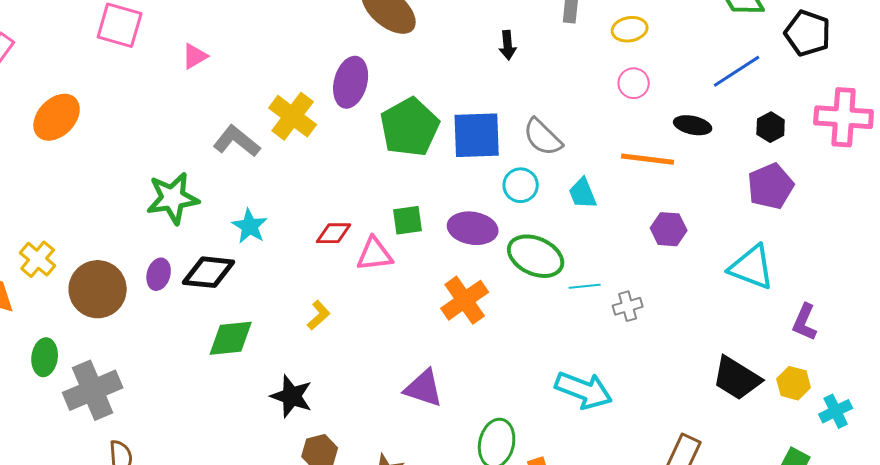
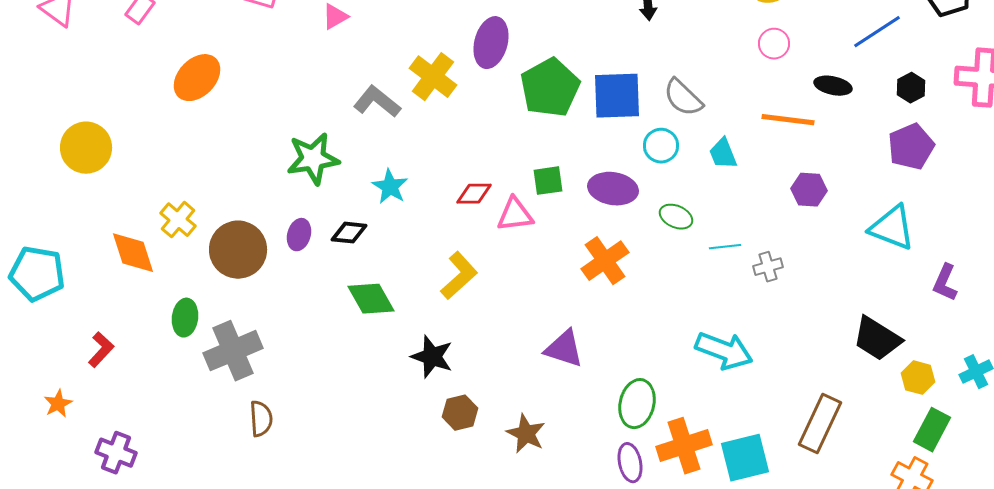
green ellipse: (536, 256) -> (676, 217), size x0.6
black diamond: (209, 272) -> (349, 233), size x0.7
yellow L-shape: (319, 315) -> (459, 276), size x1.6
green diamond: (231, 338) -> (371, 299), turned 66
yellow hexagon: (794, 383) -> (918, 378), moved

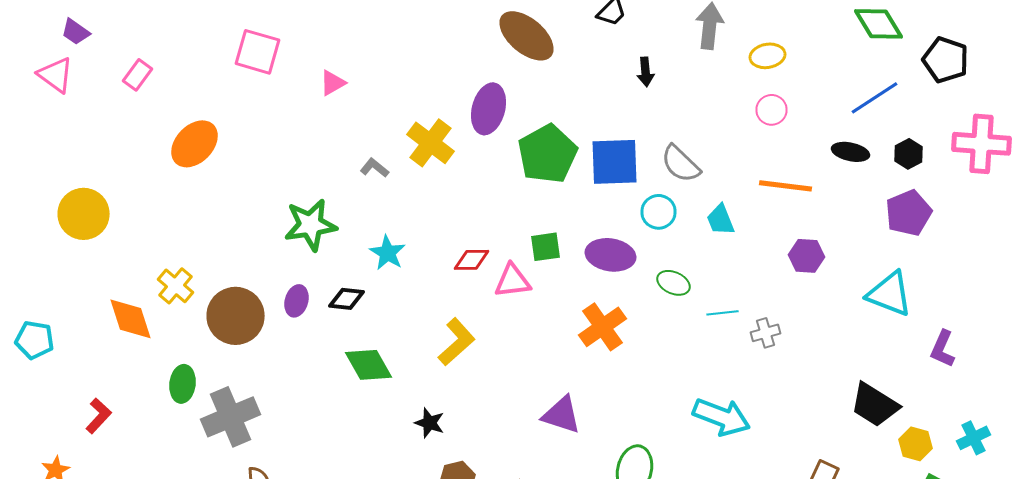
black ellipse: (833, 86) -> (850, 152), moved
gray L-shape: (377, 102) -> (374, 168), size x0.6
cyan pentagon: (37, 274) -> (34, 340), size x0.7
black star: (432, 357) -> (430, 423), size x0.7

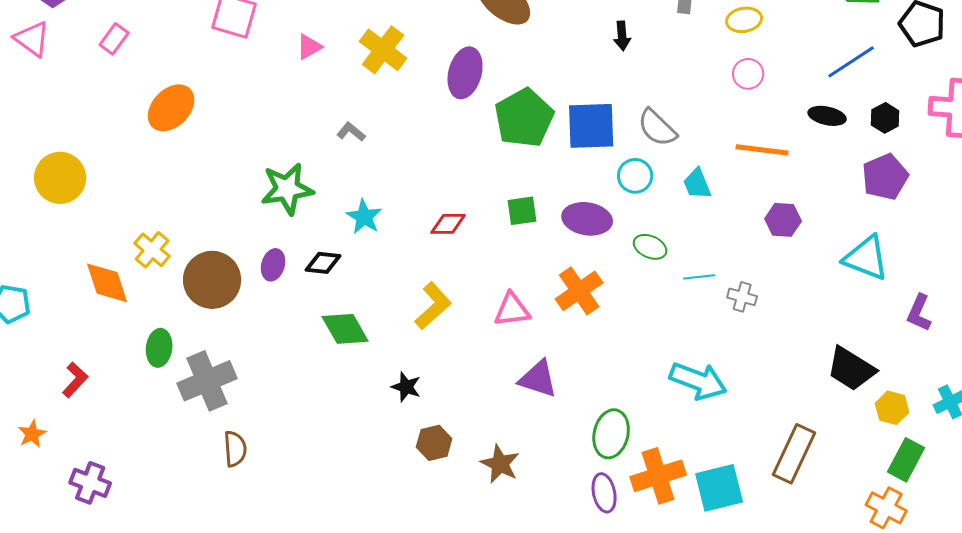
yellow cross: (430, 143) -> (383, 50), moved
pink triangle: (512, 281) -> (512, 310), moved
gray cross: (766, 333) -> (742, 297), turned 32

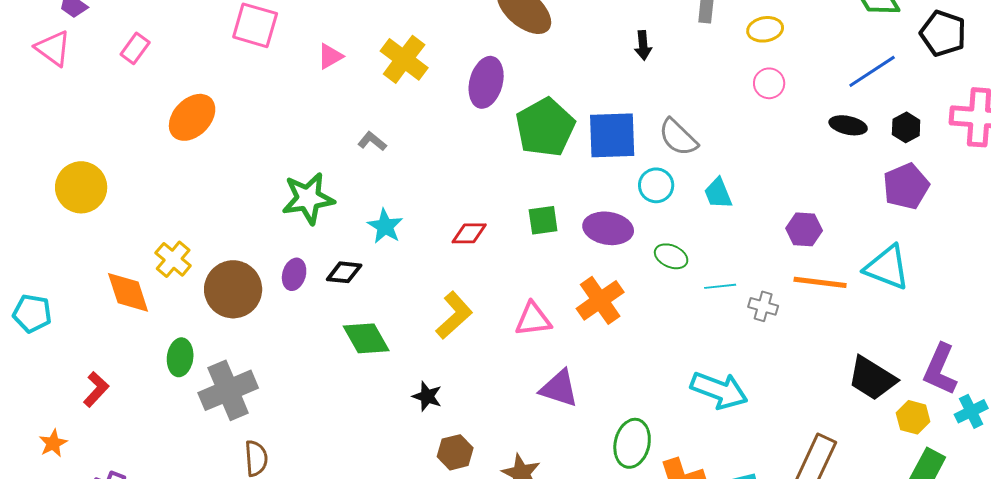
orange line: (762, 150) -> (820, 282), moved
purple L-shape: (919, 313) -> (940, 369), moved, size x1.4

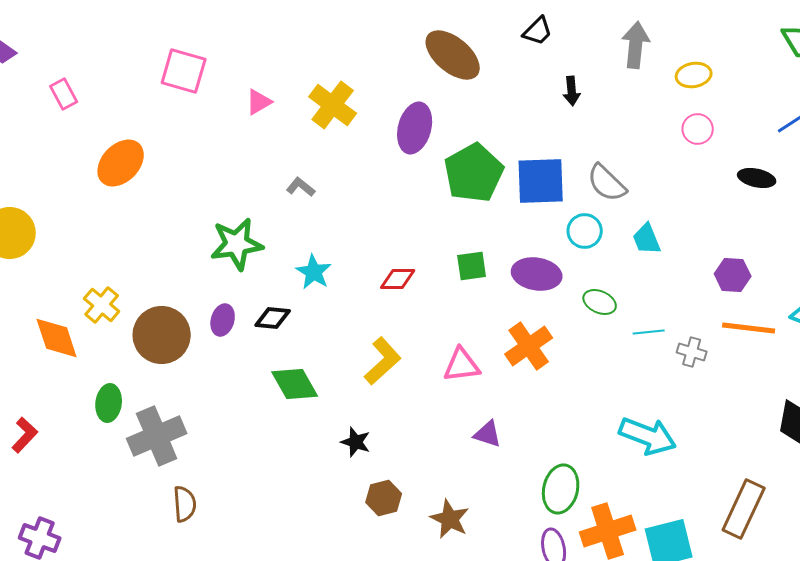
pink rectangle: (135, 48) -> (64, 94), turned -64
black ellipse: (848, 125) -> (757, 178), moved
purple triangle: (559, 388) -> (488, 434), size x0.7

